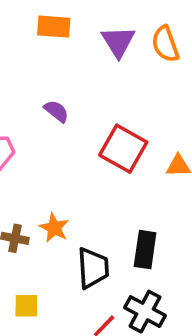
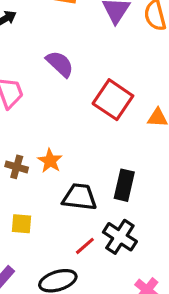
purple semicircle: (56, 111) -> (60, 64), size x1.4
black trapezoid: (93, 268) -> (80, 197), turned -84

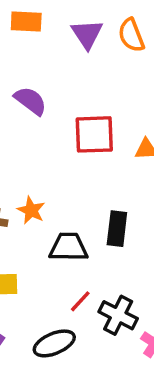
red square: (113, 100) -> (94, 134), turned -30
black cross: (120, 237) -> (118, 315), moved

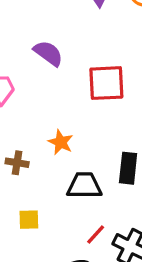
orange star: (31, 210) -> (61, 142), moved

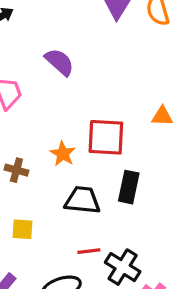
red square: (106, 83) -> (106, 137), moved
red line: (96, 234) -> (89, 251), turned 35

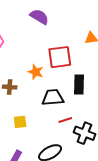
purple semicircle: (59, 62) -> (39, 17), moved
red line: (89, 251) -> (65, 120), moved

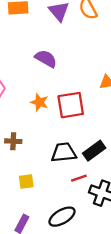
orange star: (36, 72) -> (39, 102), moved
black rectangle: (79, 84) -> (94, 151), moved, turned 54

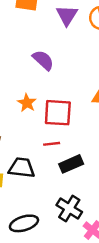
black trapezoid: (64, 152) -> (22, 168), moved
red line: (79, 178) -> (52, 144), moved

